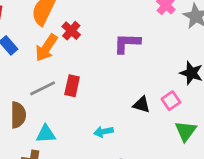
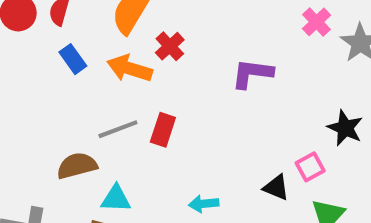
orange arrow: (46, 48) -> (130, 68), turned 68
black triangle: (141, 105) -> (276, 187), moved
brown semicircle: (18, 115) -> (77, 166), turned -110

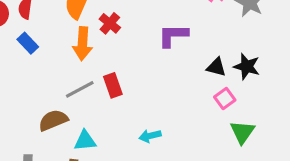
blue rectangle: (73, 59) -> (28, 43), moved
orange arrow: (130, 68) -> (82, 44), turned -96
red rectangle: (163, 130) -> (113, 85), turned -30
black triangle: (276, 187) -> (216, 67), moved

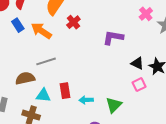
orange arrow: (82, 44) -> (41, 31), moved, turned 110
red rectangle: (113, 85) -> (65, 91), moved
green triangle: (242, 132) -> (114, 105), moved

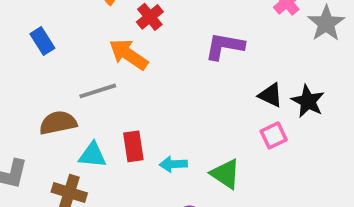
blue rectangle: (18, 25) -> (42, 41), moved
orange arrow: (41, 31) -> (128, 54), moved
green triangle: (114, 105) -> (226, 174), turned -42

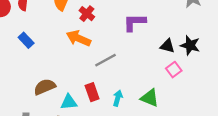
gray line: (98, 91) -> (105, 60), moved
cyan arrow: (173, 164) -> (118, 98), turned 119

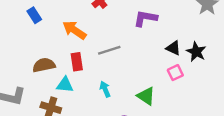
orange arrow: (79, 38) -> (74, 30), moved
red rectangle: (92, 92) -> (77, 62), moved
cyan arrow: (118, 98) -> (105, 89), moved, turned -49

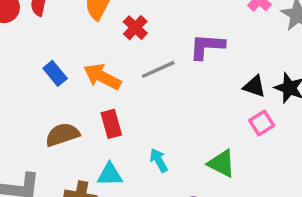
blue rectangle: (34, 15) -> (55, 73), moved
gray line: (109, 50) -> (158, 69), moved
cyan triangle: (65, 85) -> (110, 175), moved

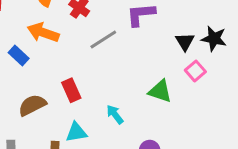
orange arrow: (102, 77) -> (43, 33), moved
black triangle: (254, 86) -> (185, 42), turned 48
green triangle: (222, 163) -> (160, 91), moved

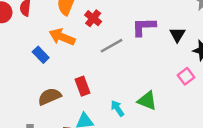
black triangle: (185, 42) -> (177, 35), moved
green triangle: (160, 91) -> (147, 101), moved

